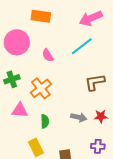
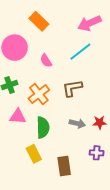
orange rectangle: (41, 16) -> (39, 21), turned 36
brown L-shape: (95, 82) -> (72, 88), moved
green semicircle: (45, 121) -> (43, 128), size x1.5

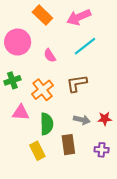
pink arrow: (89, 23) -> (79, 17), moved
brown rectangle: (64, 166) -> (68, 145), moved

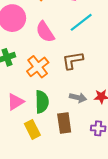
pink semicircle: (50, 55) -> (45, 32), size x1.5
pink triangle: (21, 112) -> (15, 102), moved, turned -36

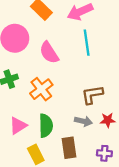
cyan line: (81, 22) -> (87, 43), turned -60
brown L-shape: (73, 60) -> (92, 95), moved

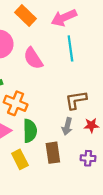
orange cross: (41, 89) -> (16, 103), moved, turned -30
gray arrow: (83, 121) -> (67, 126), turned 91

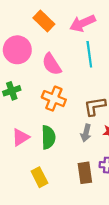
orange cross: (16, 103) -> (54, 99), moved
brown rectangle: (53, 153) -> (85, 173), moved
yellow rectangle: (20, 159) -> (39, 177), moved

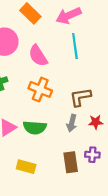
green semicircle: (48, 137) -> (35, 128), turned 95
yellow rectangle: (39, 177) -> (26, 167), turned -48

